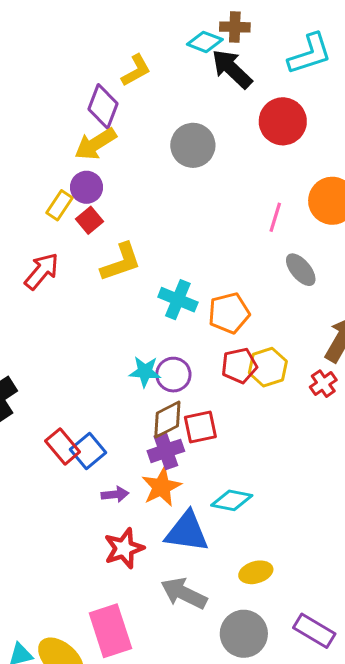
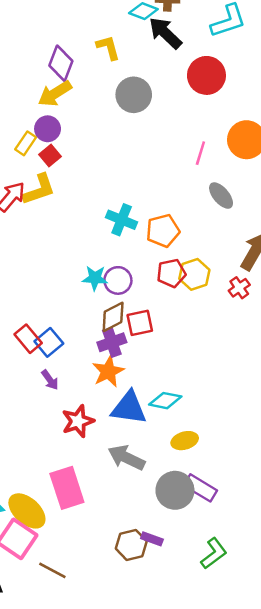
yellow L-shape: (136, 70) -> (108, 48), moved, turned -76
yellow L-shape: (121, 262) -> (39, 189), moved
purple arrow: (115, 494) -> (50, 380), moved, turned 60
cyan diamond: (232, 500) -> (165, 401), moved
purple rectangle: (314, 631) -> (200, 488), moved

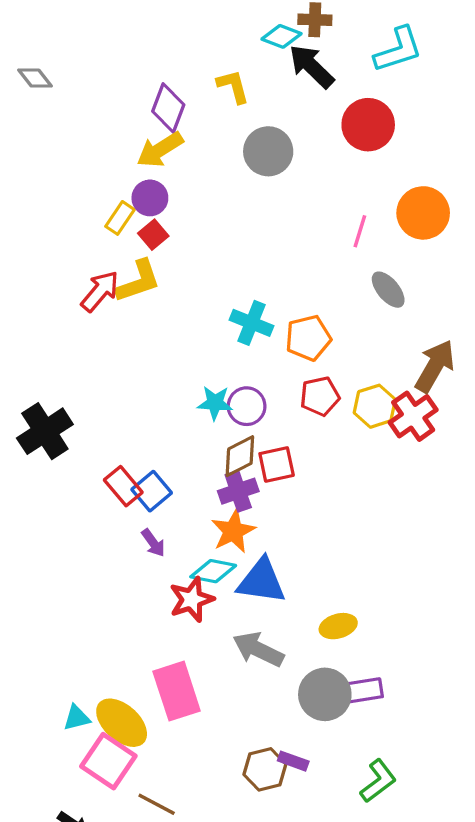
yellow hexagon: (194, 274) -> (375, 406), moved
red cross: (239, 288) -> (413, 416), size x1.6
cyan diamond: (165, 401) -> (213, 571), moved
purple rectangle: (200, 488) -> (360, 691), turned -40

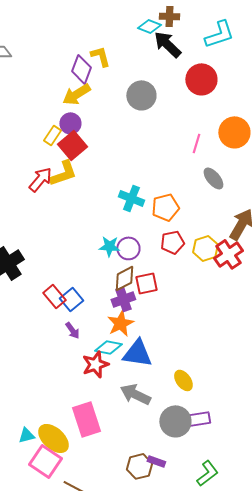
yellow L-shape: (233, 86) -> (100, 56), moved
red square: (153, 235) -> (72, 145), size x1.6
yellow ellipse: (338, 626) -> (183, 380), turned 70

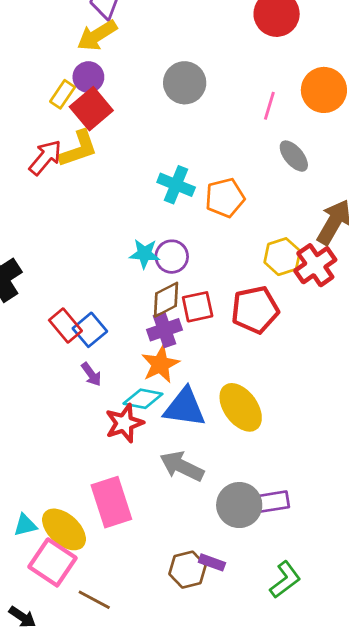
gray circle: (141, 95) -> (185, 83), moved
red pentagon: (172, 242) -> (255, 310), moved, size x1.4
yellow ellipse: (183, 380) -> (241, 407), moved, size x1.6

